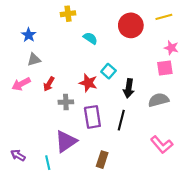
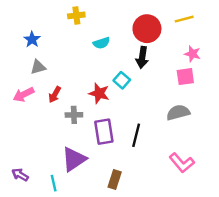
cyan semicircle: (90, 38) -> (101, 43), turned 128
black arrow: (129, 88) -> (142, 57), moved

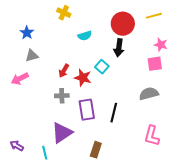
yellow cross: (76, 15) -> (64, 13), turned 32
red arrow: (55, 95) -> (64, 71), moved
pink L-shape: (182, 163) -> (152, 136), turned 55

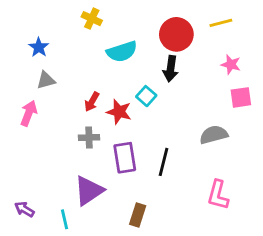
cyan semicircle: (85, 36) -> (122, 52), size x1.5
pink square: (155, 64) -> (241, 97), moved
pink arrow: (20, 79) -> (29, 113), turned 138

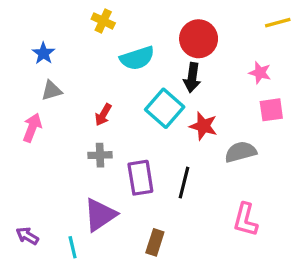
yellow line: (221, 23) -> (278, 23), moved
cyan square: (146, 96) -> (165, 108), size x1.6
red star: (119, 112) -> (203, 126), moved

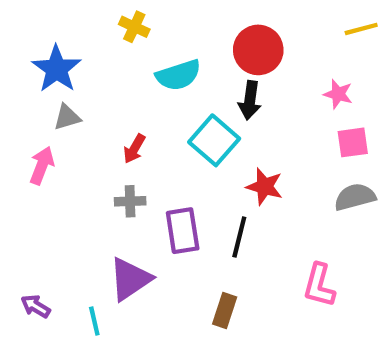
blue star: (43, 53) -> (57, 69), size x1.6
red star: (203, 126) -> (265, 187), moved
gray semicircle: (241, 152) -> (355, 197), moved
brown rectangle: (155, 242) -> (225, 310), moved

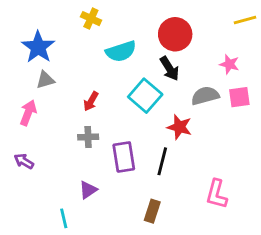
black arrow: (250, 100) -> (169, 69), turned -40
gray semicircle: (355, 197) -> (205, 96), moved
purple triangle: (130, 279) -> (88, 190), size x0.6
purple arrow: (36, 306) -> (24, 161), moved

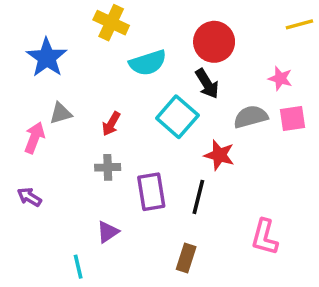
yellow cross: (91, 19) -> (111, 23), size x1.4
gray triangle: (45, 80) -> (61, 113), moved

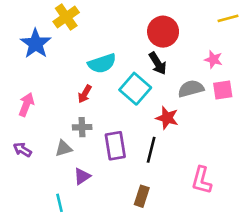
yellow cross: (111, 23) -> (66, 17), moved, turned 30
cyan semicircle: (148, 63) -> (102, 63), moved
gray triangle: (61, 113) -> (63, 148), moved

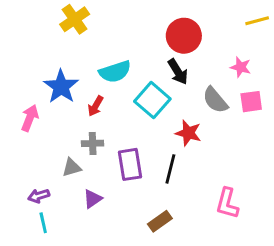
blue star: (36, 44) -> (61, 87), moved
gray semicircle: (191, 89) -> (215, 100), turned -115
purple arrow: (22, 150) -> (39, 196), moved, turned -48
brown rectangle: (142, 196) -> (160, 221), turned 36
cyan line: (60, 203) -> (43, 223), moved

